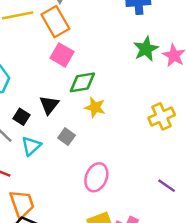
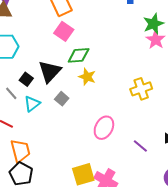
green star: (146, 49) -> (153, 24), moved
black triangle: (49, 105) -> (50, 71), size x1.4
pink ellipse: (96, 177) -> (104, 128), moved

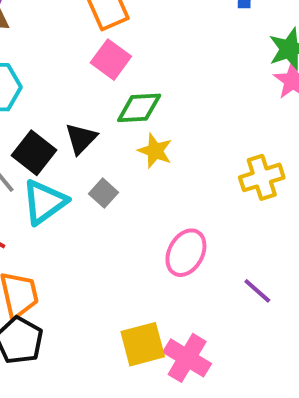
black triangle: (50, 71) -> (81, 139), size x0.7
black square: (26, 79) -> (34, 153), size x1.5
cyan triangle: (32, 104) -> (44, 202), size x1.4

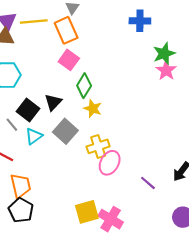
green diamond: (139, 108) -> (84, 86), turned -55
yellow cross: (262, 177) -> (98, 146), moved
gray square: (104, 193) -> (65, 131), size x1.6
cyan triangle: (44, 202) -> (34, 136), size x0.7

